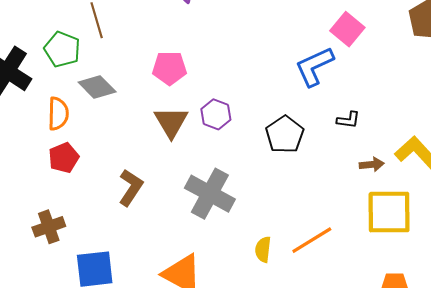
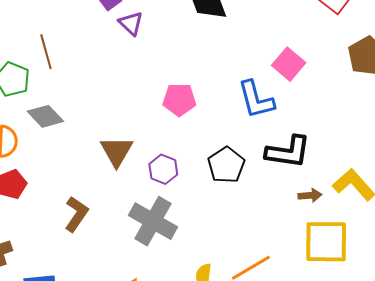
blue L-shape: (314, 66) -> (256, 100), turned -81
pink pentagon: (169, 68) -> (179, 100), moved
purple hexagon: (216, 114) -> (163, 169), moved
black L-shape: (348, 120) -> (288, 152), size x2.0

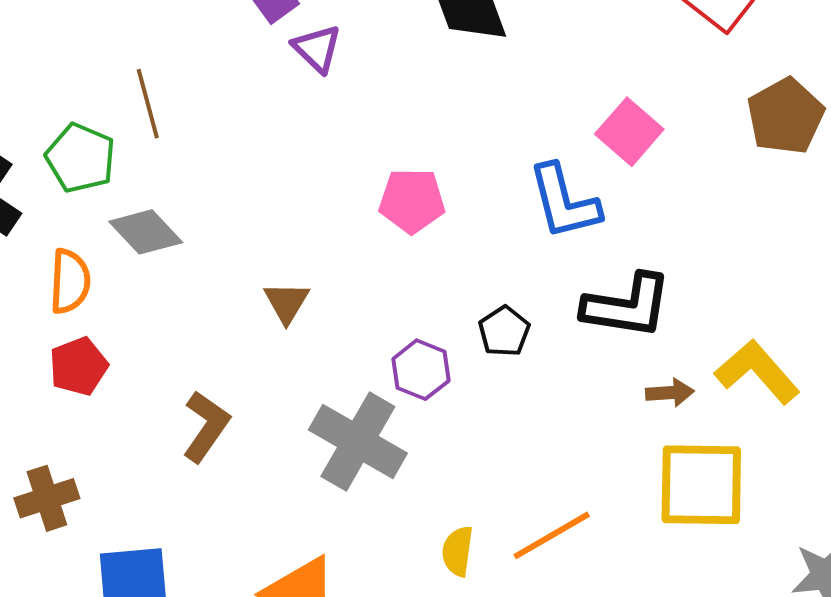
brown triangle: (117, 151) -> (287, 302), size x0.7
black pentagon: (226, 165) -> (504, 331), size x0.7
purple hexagon: (163, 169) -> (421, 370), moved

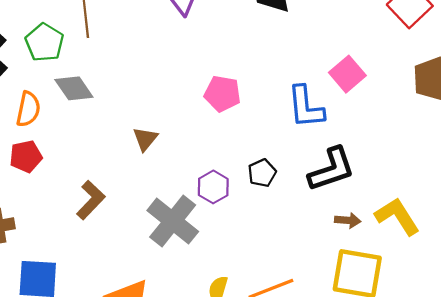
black L-shape: (627, 306) -> (331, 169), turned -36

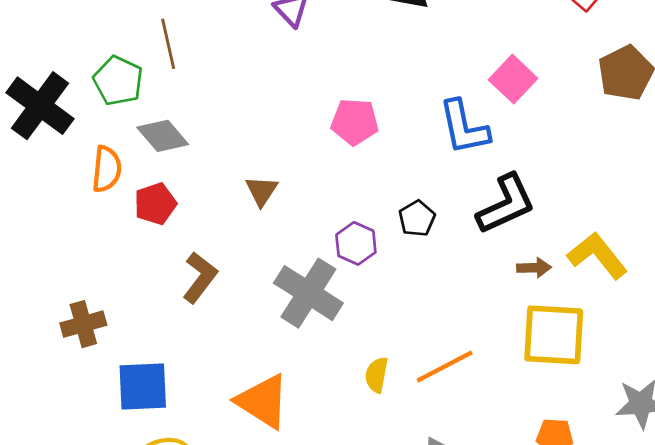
red pentagon: (26, 156) -> (155, 204), moved

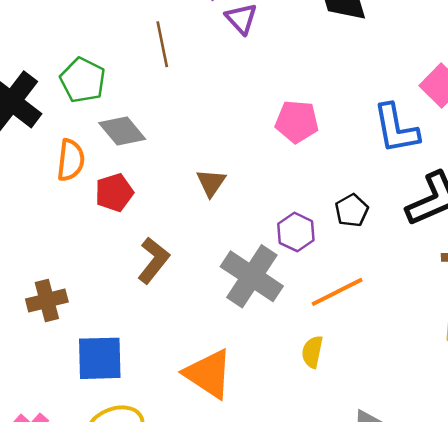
brown line: (168, 44) -> (162, 44), moved
orange line: (445, 367) -> (337, 292), moved

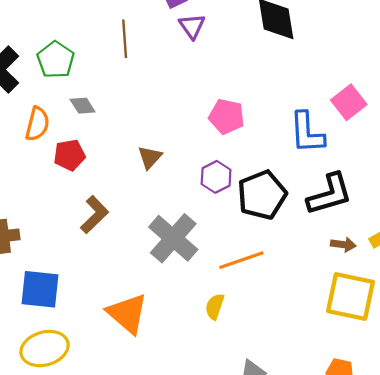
gray diamond: (122, 131) -> (83, 106), size x0.7
black pentagon: (352, 210) -> (262, 195), size x1.8
purple hexagon: (296, 232) -> (216, 177), moved

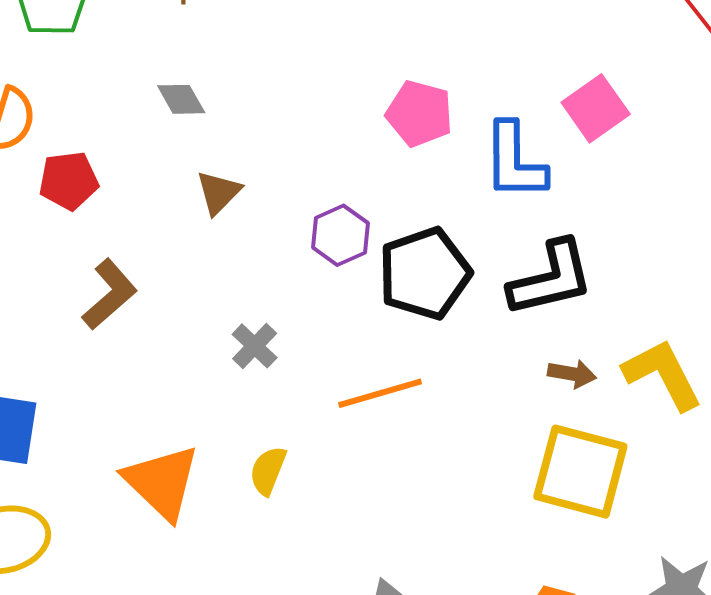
gray diamond: (83, 106) -> (181, 99), moved
pink pentagon: (227, 116) -> (419, 114), moved
gray cross: (173, 238) -> (255, 346), size x0.5
yellow semicircle: (215, 307) -> (268, 471), moved

